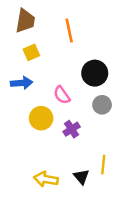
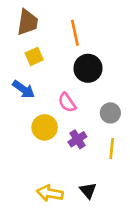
black circle: (95, 73) -> (88, 68), moved
blue arrow: (22, 83) -> (24, 89), turned 40
yellow line: (103, 164) -> (112, 148), moved

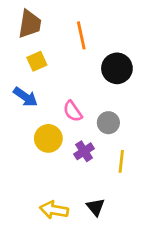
black circle: (88, 68) -> (117, 68), moved
gray circle: (110, 113) -> (108, 123), moved

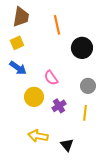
yellow square: (37, 61) -> (17, 43), moved
gray circle: (108, 123) -> (88, 86), moved
yellow arrow: (54, 210) -> (38, 136), moved

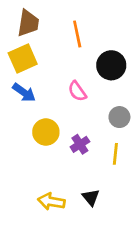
yellow square: (17, 43) -> (23, 58), size x1.5
pink semicircle: (51, 78) -> (77, 91), moved
yellow arrow: (38, 136) -> (51, 202), moved

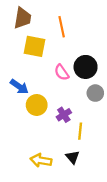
yellow square: (23, 58) -> (34, 46), moved, turned 35
black circle: (111, 65) -> (86, 67), moved
blue arrow: (24, 93) -> (19, 87), moved
yellow line: (115, 154) -> (80, 131), moved

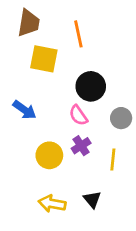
black circle: (86, 67) -> (91, 86), moved
pink semicircle: (62, 72) -> (78, 115), moved
yellow circle: (37, 105) -> (49, 155), moved
yellow line: (80, 131) -> (113, 159), moved

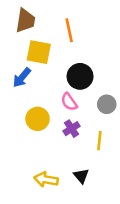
blue arrow: (25, 110) -> (22, 78), moved, turned 95
yellow circle: (49, 155) -> (38, 119), moved

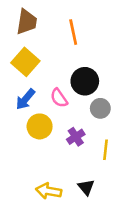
yellow square: (39, 52) -> (25, 62), moved, turned 30
blue arrow: (22, 78) -> (25, 99), moved
pink semicircle: (69, 102) -> (59, 98), moved
gray circle: (107, 104) -> (100, 108), moved

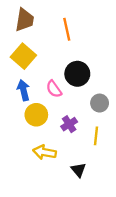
blue arrow: (25, 99) -> (23, 90), turned 126
gray circle: (100, 108) -> (100, 103), moved
yellow arrow: (49, 191) -> (45, 152), moved

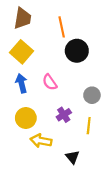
black circle: (77, 74) -> (77, 51), moved
yellow circle: (36, 115) -> (26, 118), moved

